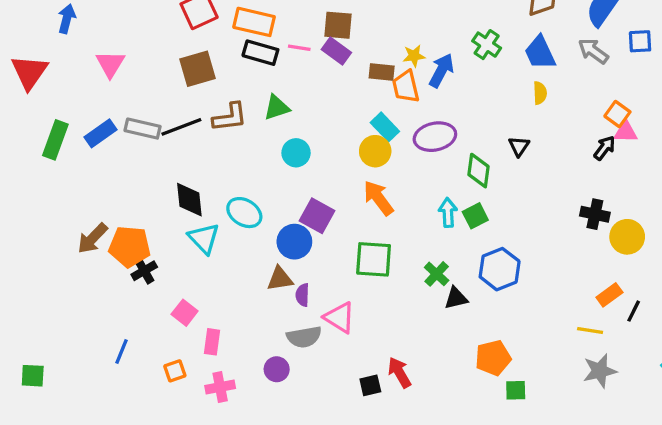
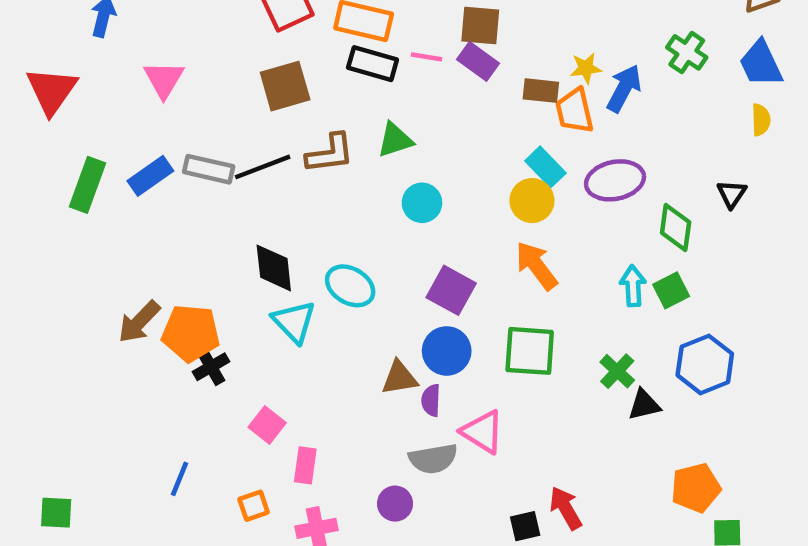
blue circle: (294, 242) -> (447, 351), moved

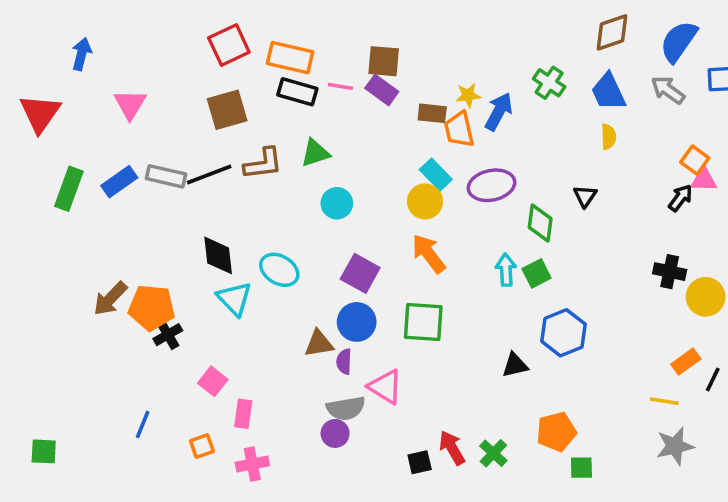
green cross: (617, 371) -> (493, 453), moved
purple circle: (395, 504) -> (335, 433), moved

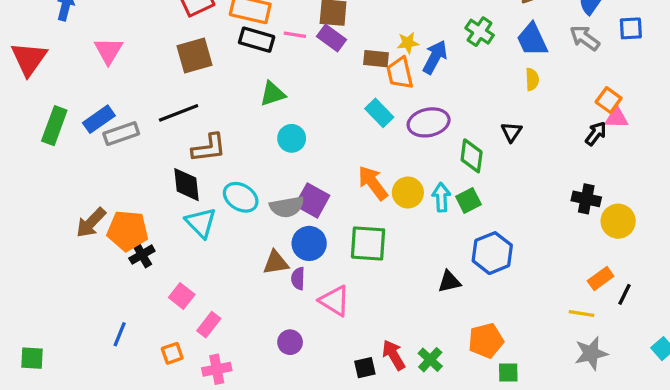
brown L-shape: (263, 164) -> (209, 148), moved
gray rectangle: (166, 176) -> (121, 134), moved, turned -32
yellow circle: (425, 201) -> (408, 192), moved
gray semicircle: (346, 408) -> (287, 207), moved
pink rectangle: (243, 414) -> (209, 325), turned 30

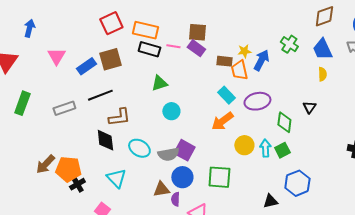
blue rectangle: (99, 119) -> (86, 66), moved
orange arrow: (373, 183) -> (222, 121), moved, turned -90
cyan triangle: (201, 223) -> (116, 178), moved

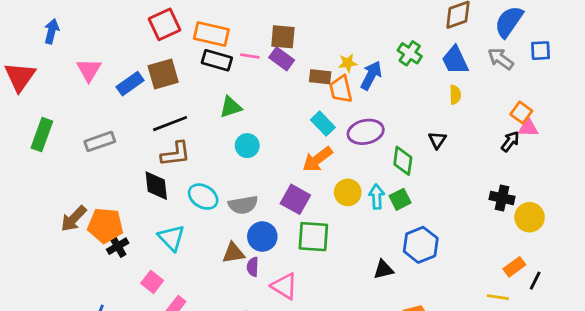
black line: (100, 95) -> (170, 124), moved
purple square: (184, 150) -> (295, 199), moved

